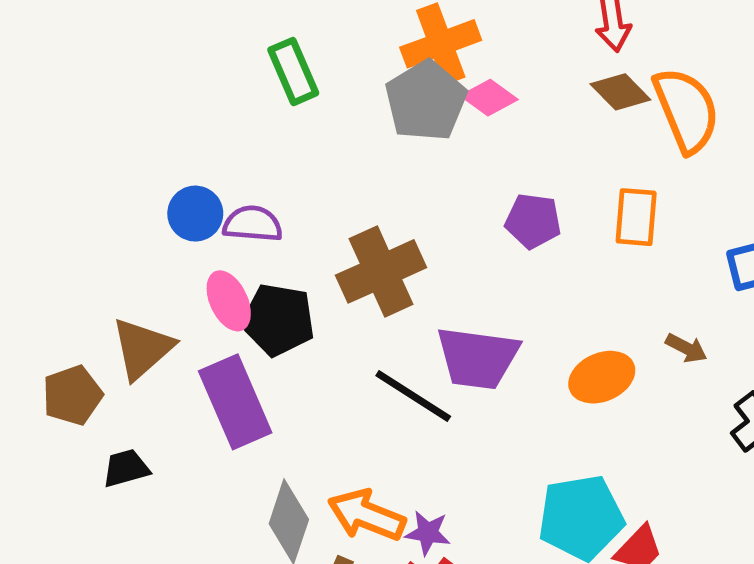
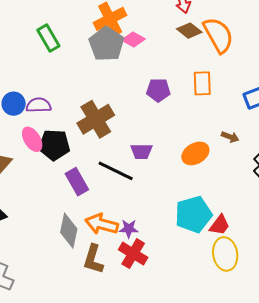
purple trapezoid: (478, 358) -> (141, 151), size x0.6
purple rectangle: (235, 402) -> (77, 182), moved, size x0.7

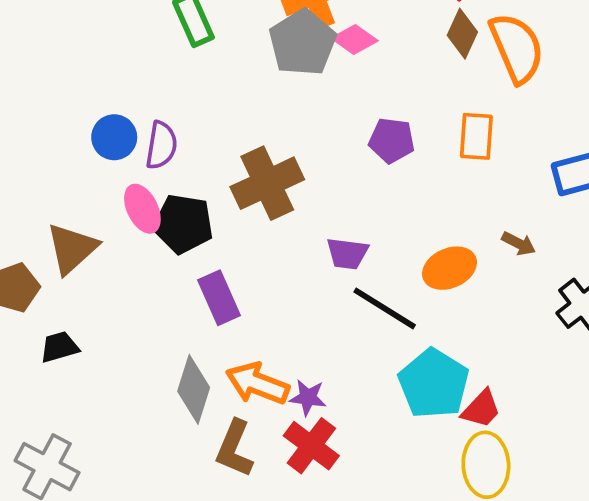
brown diamond: (189, 31) -> (462, 34), turned 70
purple semicircle: (39, 105) -> (161, 145), turned 95
black line: (116, 171) -> (385, 308), moved
cyan pentagon: (193, 215) -> (434, 384), turned -30

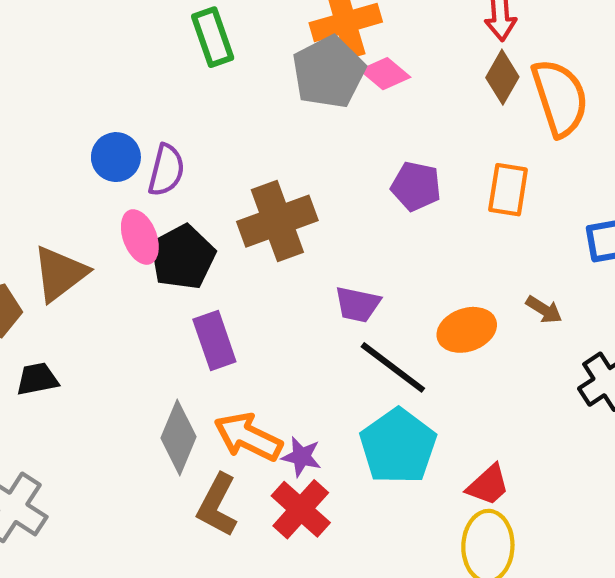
black pentagon: (183, 224) -> (183, 257), turned 30
cyan pentagon: (434, 384) -> (398, 446), moved

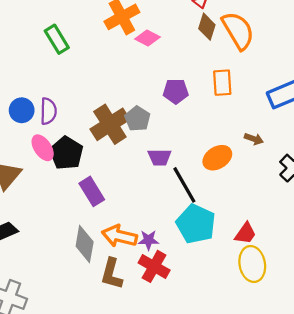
gray pentagon: (329, 72) -> (137, 119), moved, size x0.7
black line: (393, 367) -> (184, 185), turned 36

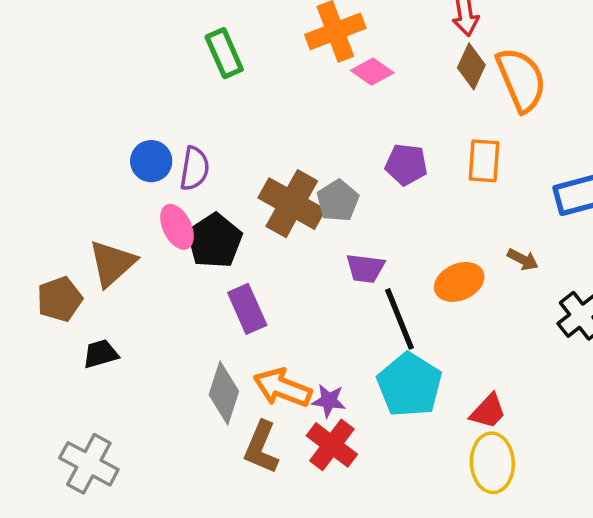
brown cross: (110, 124) -> (292, 204), turned -36

